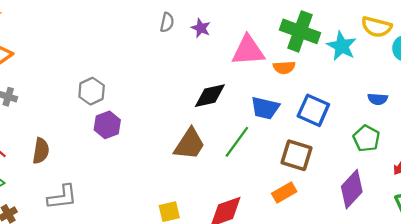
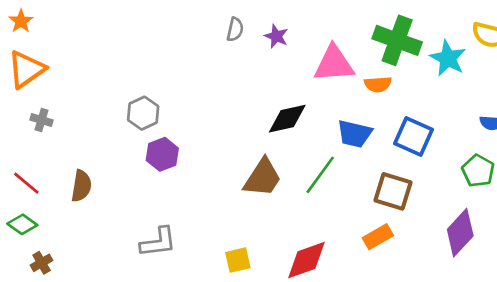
gray L-shape: (62, 197) -> (158, 242), moved

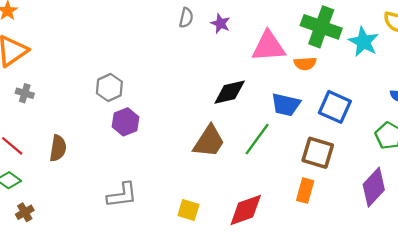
orange rectangle: (378, 237) -> (305, 191), turned -45
yellow square: (238, 260) -> (188, 210), turned 30

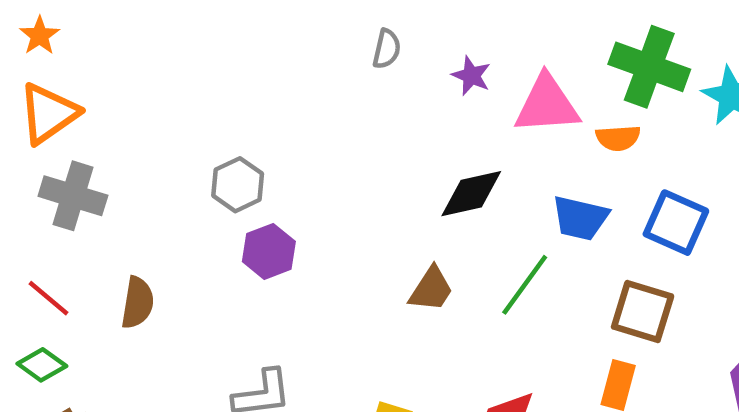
purple star: (220, 23) -> (471, 76), moved
gray cross: (25, 93) -> (73, 196), size x1.8
brown trapezoid: (209, 141) -> (431, 289), size x0.7

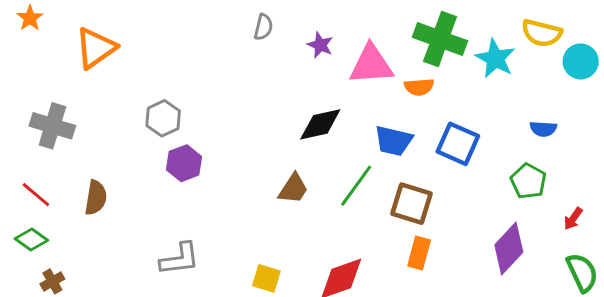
orange triangle: (48, 113) -> (96, 48), moved
brown square: (643, 312) -> (412, 204), moved

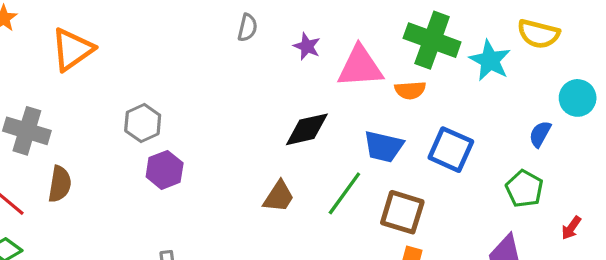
cyan circle: (581, 61) -> (578, 98), moved
blue semicircle: (543, 129) -> (540, 134), turned 115
brown semicircle: (96, 198) -> (60, 184), moved

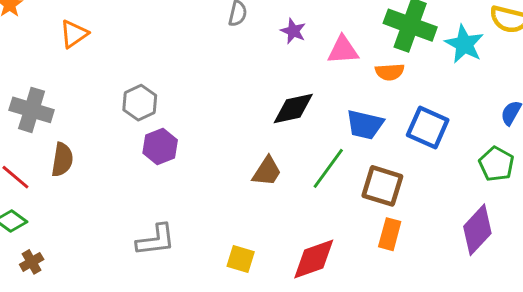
orange triangle: (72, 49) -> (74, 34), size x0.7
pink triangle: (360, 67) -> (343, 50), size x0.7

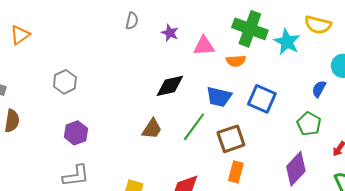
purple hexagon: (160, 146) -> (76, 133), moved
brown square: (382, 186) -> (231, 139), turned -36

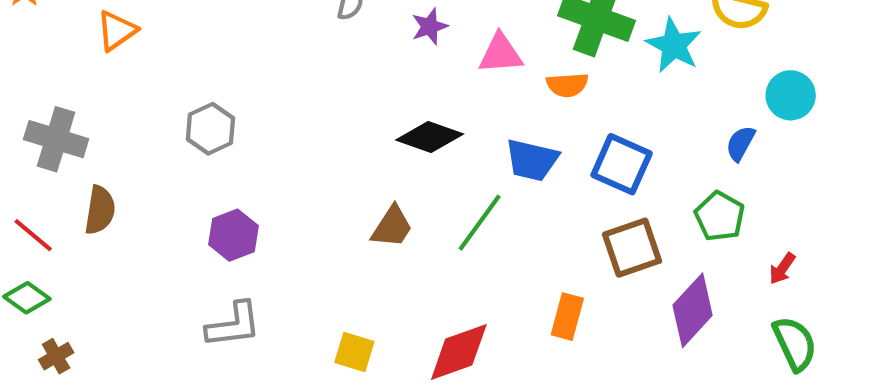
purple star: (170, 33) -> (430, 26), turned 30
black diamond: (170, 86) -> (430, 137), turned 32
brown square: (231, 139) -> (632, 248), moved

